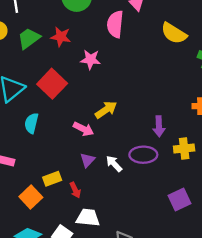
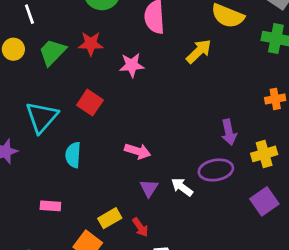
red square: (52, 84) -> (90, 103), size x0.7
yellow arrow: (106, 110) -> (199, 51), moved
purple square: (180, 199) -> (264, 201), moved

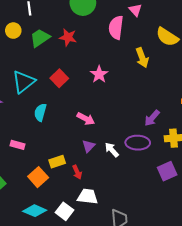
yellow arrow: (199, 51) -> (142, 58), turned 102
pink star: (132, 65) -> (99, 74), moved, turned 30
purple arrow: (229, 132) -> (152, 118), turned 42

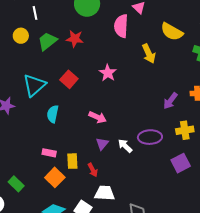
purple arrow: (152, 118) -> (170, 101), moved
pink rectangle: (17, 145) -> (49, 153), moved
yellow rectangle: (57, 162) -> (72, 161), turned -70

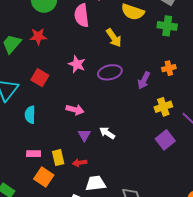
purple ellipse: (150, 137) -> (110, 72), moved
red arrow: (93, 170) -> (80, 163), turned 120

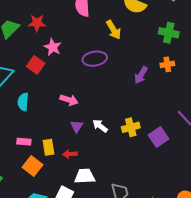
green cross: (167, 26) -> (169, 33), moved
pink star: (77, 64) -> (53, 47), moved
purple ellipse: (110, 72) -> (95, 59), moved
yellow cross: (163, 107) -> (131, 127), moved

